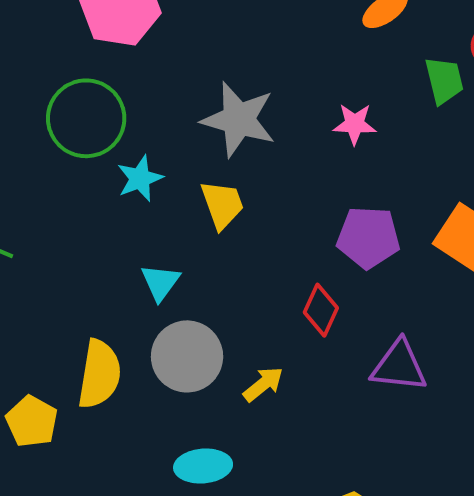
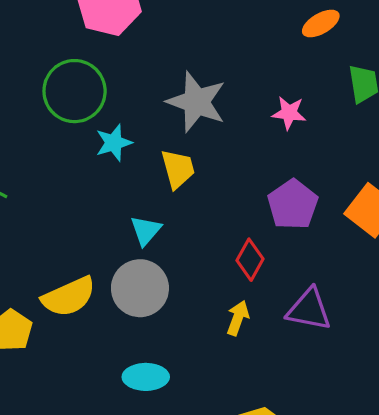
purple pentagon: (368, 237) -> (293, 205), turned 30
cyan triangle: (160, 282) -> (146, 231), moved
yellow semicircle: (99, 374) -> (69, 297), turned 52
yellow arrow: (263, 384) -> (238, 318), moved, turned -36

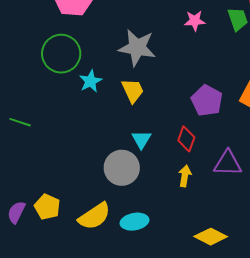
pink star: (289, 113) -> (195, 21), moved
cyan triangle: (146, 231) -> (141, 139), moved
yellow semicircle: (69, 297) -> (94, 216), moved

